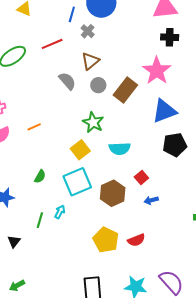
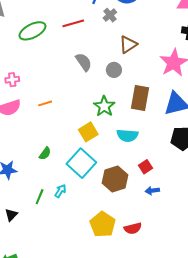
brown triangle: (90, 61) -> (128, 44), moved
brown rectangle: (125, 90) -> (140, 98), moved, turned -35
cyan square: (77, 182) -> (81, 163), turned -32

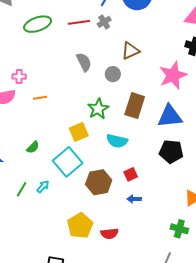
gray cross: (110, 15) -> (104, 22), moved
pink cross: (12, 80) -> (19, 76), moved

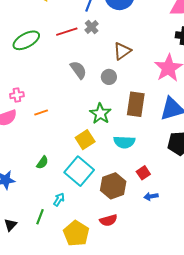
green line: (22, 189) -> (40, 217), moved
yellow pentagon: (80, 226) -> (76, 233), moved
red semicircle: (109, 234) -> (108, 220), moved

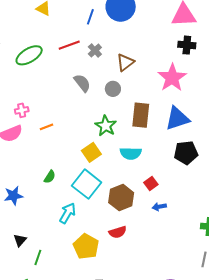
gray cross: (92, 27) -> (95, 51), moved
cyan arrow: (59, 200) -> (67, 213), size x1.5
green line: (40, 217) -> (38, 257), moved

